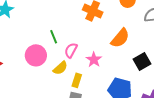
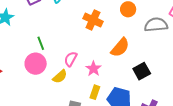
green line: (54, 37) -> (41, 43), moved
yellow rectangle: (77, 80) -> (95, 92), moved

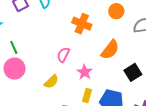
green line: (41, 43) -> (14, 47), moved
pink semicircle: (71, 59) -> (63, 55), moved
pink circle: (36, 64) -> (15, 69), moved

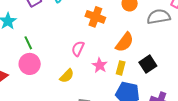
yellow rectangle: (87, 96) -> (121, 68), moved

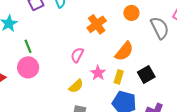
orange cross: (95, 17) -> (97, 24), turned 30
gray semicircle: (159, 17) -> (160, 28), turned 70
yellow semicircle: (67, 76) -> (76, 86), moved

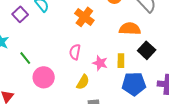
orange semicircle: (124, 51) -> (130, 29), moved, turned -110
pink circle: (28, 67) -> (44, 77), moved

